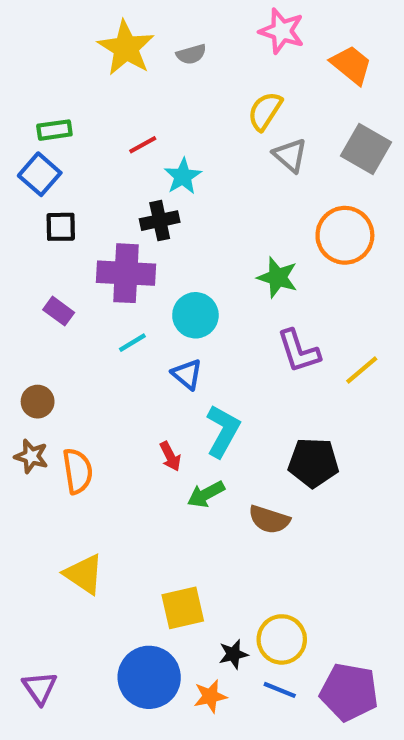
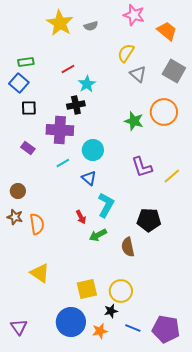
green star: (278, 277) -> (134, 121), moved
brown semicircle: (269, 519) -> (128, 247), turned 60
yellow circle: (282, 639) -> (121, 291), moved

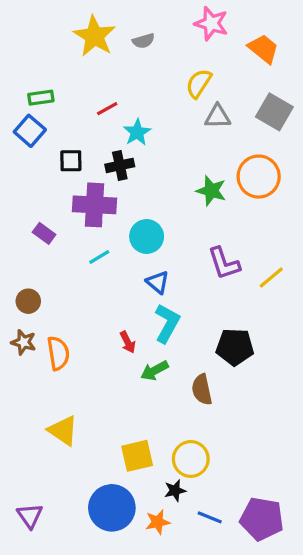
gray triangle: (138, 74) -> (218, 117), turned -42
black square: (29, 108) -> (71, 161), moved
blue triangle: (89, 178) -> (158, 282), moved

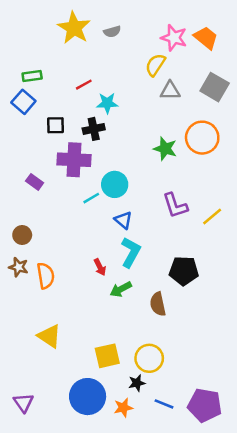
pink star: (211, 23) -> (174, 38), moved
cyan star: (137, 132) -> (107, 103), turned 30
cyan line: (99, 257) -> (91, 198), moved

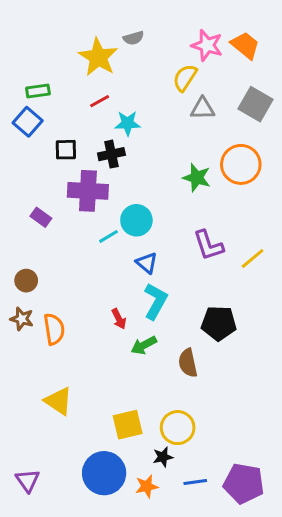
yellow star: (74, 28) -> (98, 57), moved
blue line: (164, 404) -> (195, 482), turned -30

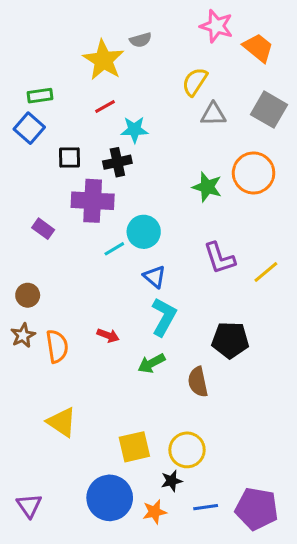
pink star: (207, 45) -> (216, 26), moved
brown star: (22, 319) -> (23, 335), turned 30
red arrow: (119, 319) -> (108, 335), moved, turned -42

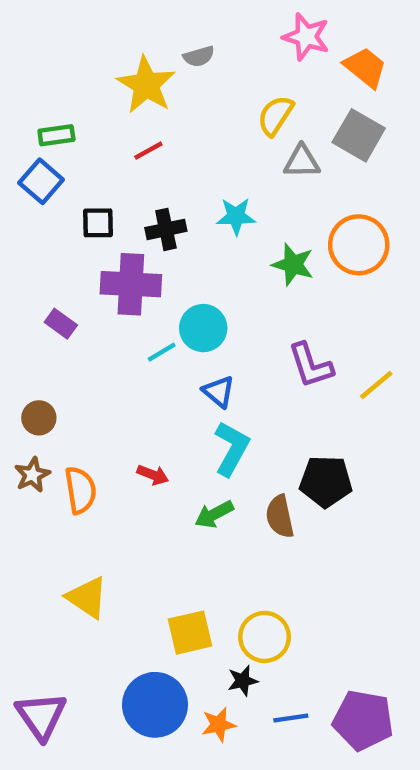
gray square: (269, 110) -> (359, 135), moved
cyan star: (134, 130) -> (236, 216), moved
brown semicircle: (198, 382) -> (280, 516), moved
purple triangle: (29, 506) -> (41, 716), size x1.4

